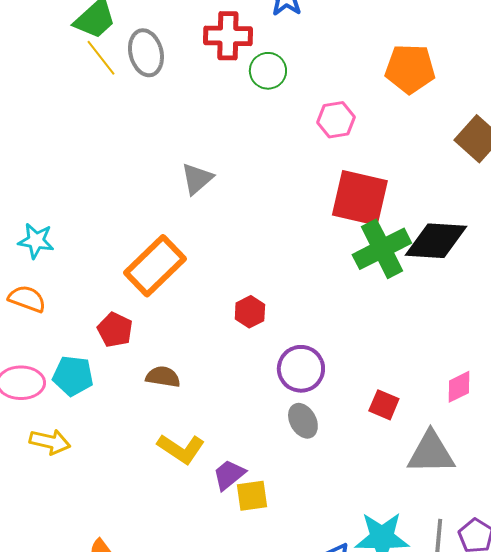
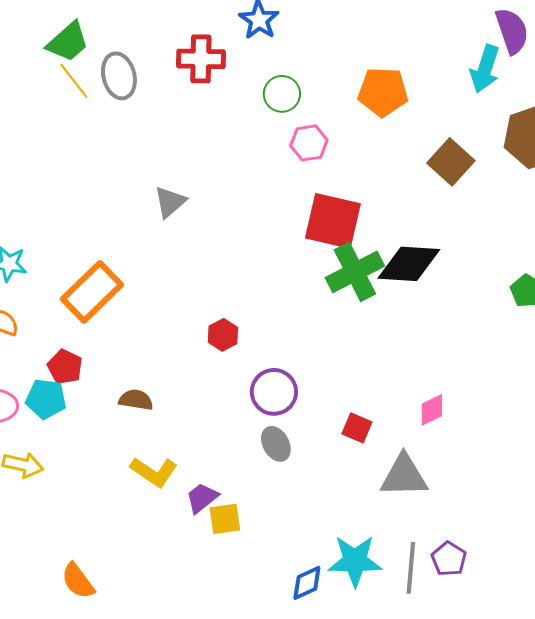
green circle: (268, 71) -> (282, 94), moved
orange rectangle: (155, 266) -> (92, 292), moved
red pentagon: (115, 330) -> (65, 367), moved

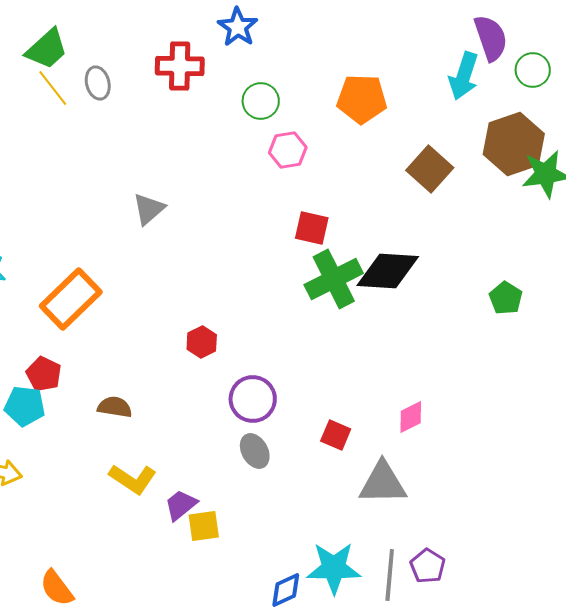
gray ellipse: (119, 76) -> (98, 83), size x0.7
red square: (333, 221) -> (312, 228), size x0.6

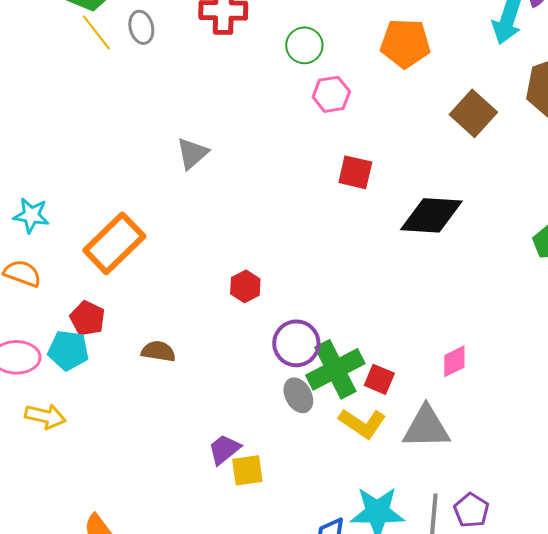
green cross: (334, 279) -> (335, 369), moved
yellow L-shape: (133, 479) -> (362, 423), moved

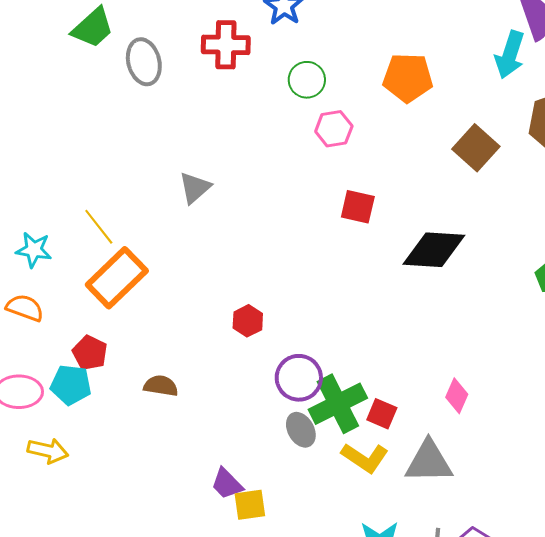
gray ellipse: (141, 27) -> (144, 62), size x1.4
yellow line: (96, 32) -> (99, 227), moved
pink diamond: (454, 361) -> (457, 396), turned -40
purple trapezoid: (224, 449) -> (227, 484), turned -96

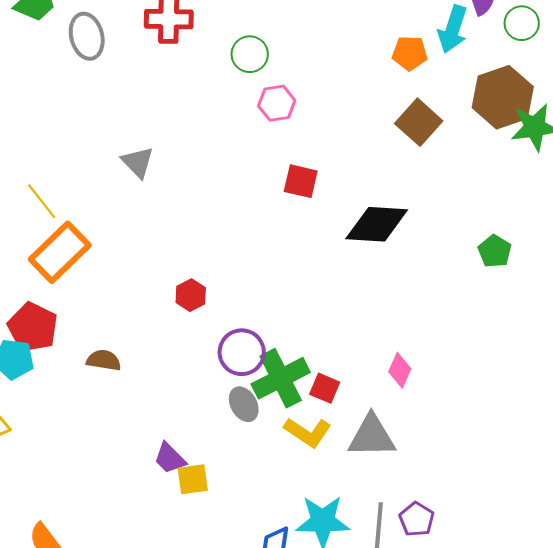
orange pentagon: (408, 78) -> (410, 53), moved, size x0.7
gray triangle: (195, 188) -> (138, 162), turned -33
red pentagon: (90, 353) -> (33, 327), size x1.4

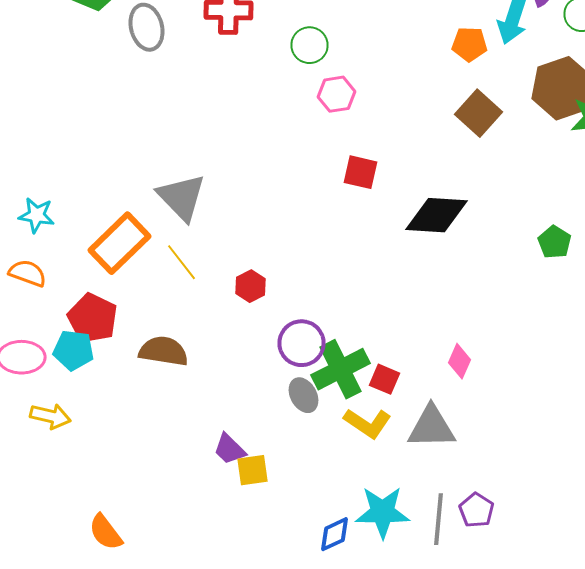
gray triangle: (138, 162) -> (182, 197), moved, size x1.5
yellow line: (42, 201) -> (182, 262), moved
brown semicircle: (104, 360) -> (164, 351), size x1.4

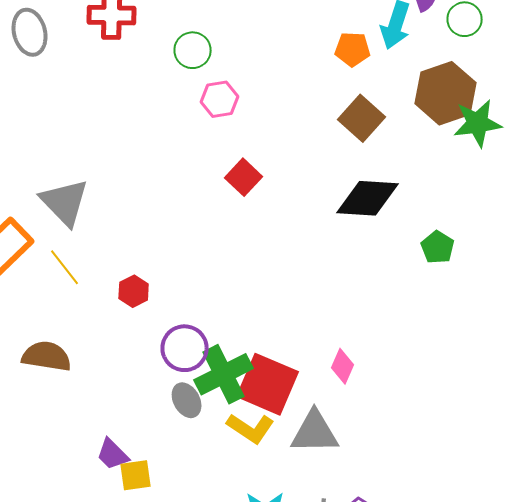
red square: (360, 172) -> (244, 177), turned 30
black diamond: (436, 215) -> (368, 198), moved
red square: (384, 379) -> (268, 384), size x2.0

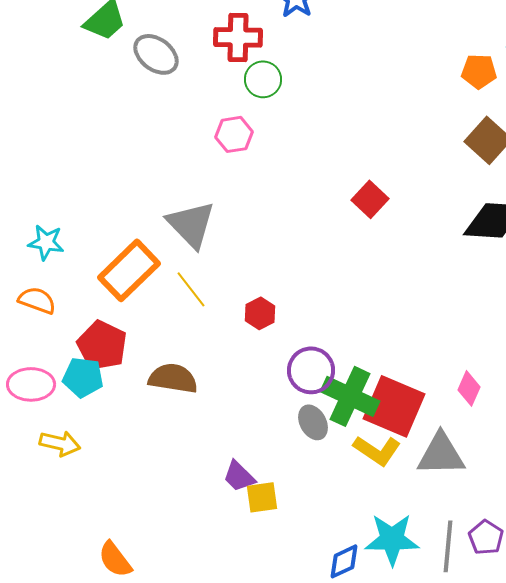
gray ellipse: (30, 32) -> (156, 54), turned -39
green circle: (193, 50) -> (263, 79), moved
pink hexagon: (220, 99) -> (234, 134), moved
green cross: (224, 374) -> (350, 396), turned -38

